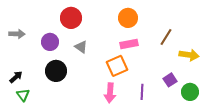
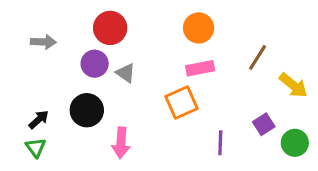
gray arrow: (17, 34) -> (43, 42), moved
purple circle: (50, 42) -> (95, 64), moved
yellow arrow: (189, 55) -> (293, 85), turned 30
black arrow: (16, 77) -> (39, 120), moved
pink arrow: (110, 93) -> (121, 143), moved

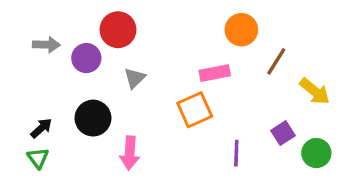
orange circle: (199, 28) -> (241, 30), moved
purple circle: (95, 64) -> (86, 58), moved
gray triangle: (126, 73) -> (135, 78), turned 40

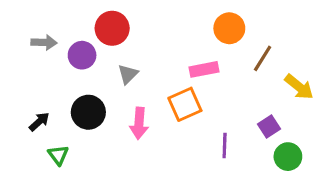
pink arrow: (130, 153) -> (139, 123), moved
green circle: (316, 153) -> (288, 157), moved
green triangle: (38, 158) -> (58, 155), moved

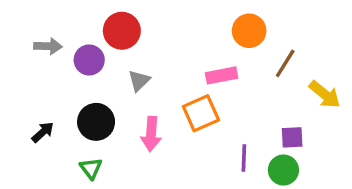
purple square: (269, 126) -> (292, 137), turned 30
green triangle: (58, 155) -> (91, 168), moved
green circle: (288, 157) -> (283, 170), moved

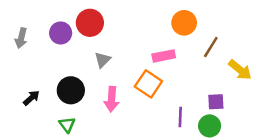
gray arrow: (48, 46) -> (21, 38), moved, turned 102
purple circle: (89, 60) -> (61, 33), moved
orange square: (201, 113) -> (148, 84), turned -32

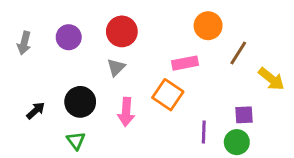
red circle: (90, 23) -> (122, 31), moved

